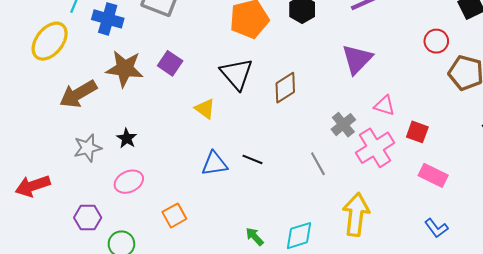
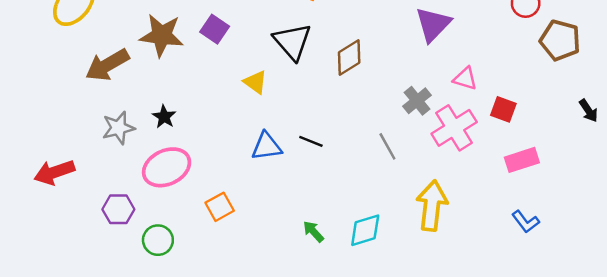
pink rectangle: (433, 175) -> (522, 160), turned -44
pink ellipse: (129, 182) -> (167, 167), size x1.4

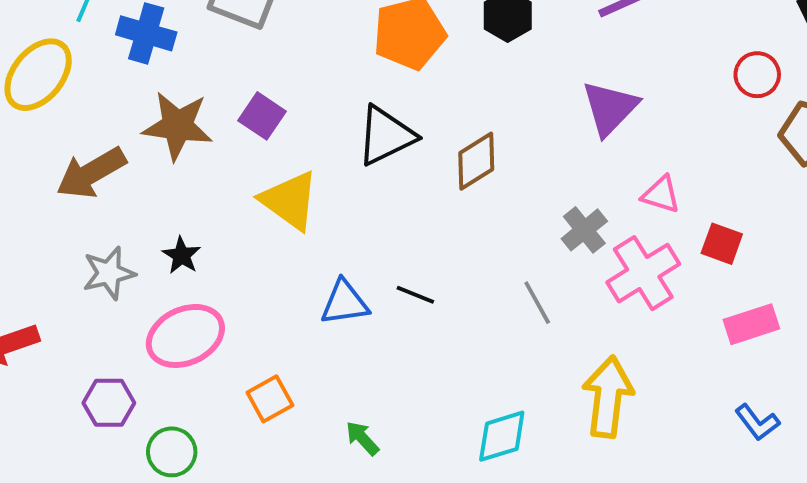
black triangle: (292, 41) -> (386, 136), turned 45
yellow triangle: (255, 82) -> (290, 200), moved, size x1.6
green arrow: (313, 231) -> (362, 438), moved

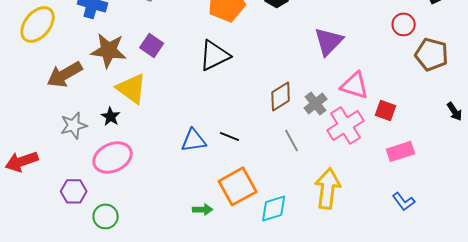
brown diamond: (476, 161) -> (281, 96), moved
pink triangle: (661, 195) -> (355, 85), size x1.4
yellow triangle: (290, 200) -> (132, 88), moved
orange square: (270, 399) -> (238, 186), moved, size x1.6
green arrow: (362, 438) -> (203, 209), turned 132

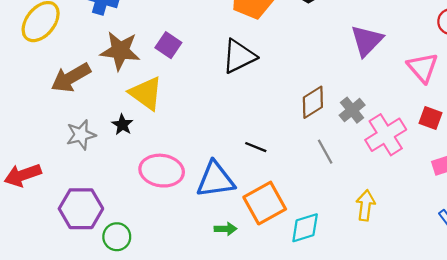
pink triangle: (355, 85) -> (423, 68), moved, turned 32
blue triangle: (194, 140) -> (215, 180), moved, size x1.4
pink ellipse: (113, 157) -> (162, 171), moved, turned 33
yellow arrow: (328, 188) -> (366, 205), size x0.7
purple hexagon: (74, 191) -> (81, 209), size x1.5

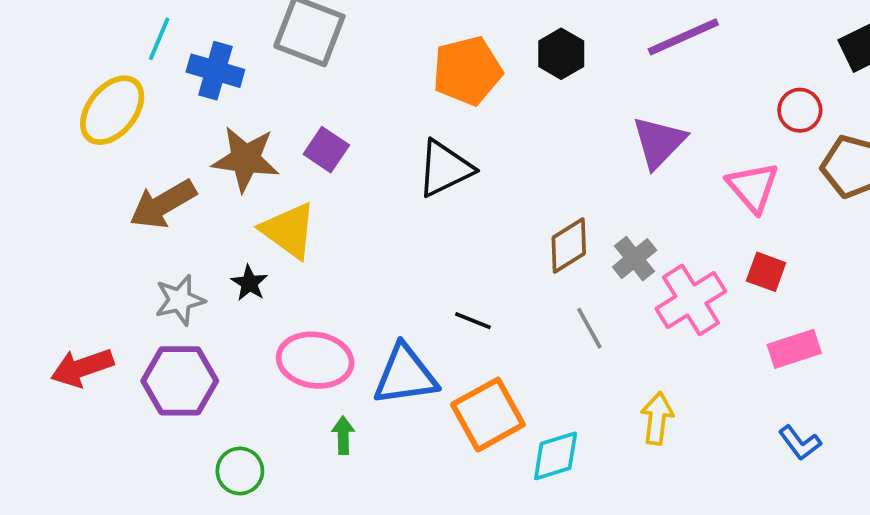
purple hexagon: (81, 209) -> (180, 381), moved
green arrow: (225, 229) -> (343, 435), moved, turned -90

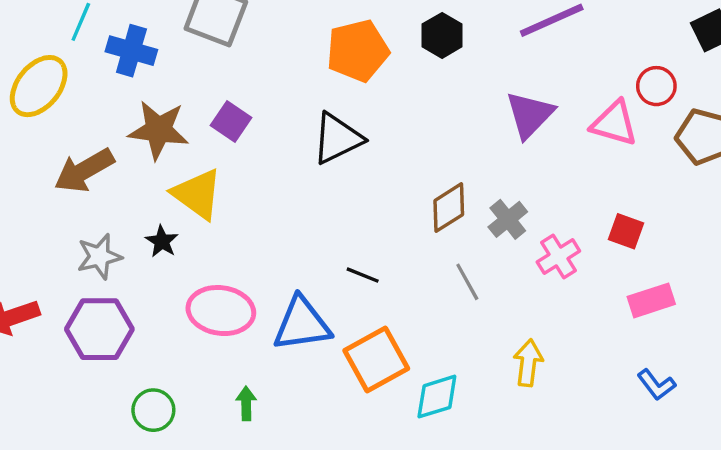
pink triangle: (753, 187) -> (614, 123), moved, turned -33
pink cross: (691, 300) -> (558, 257), size x0.7
green arrow: (343, 435) -> (246, 403), moved

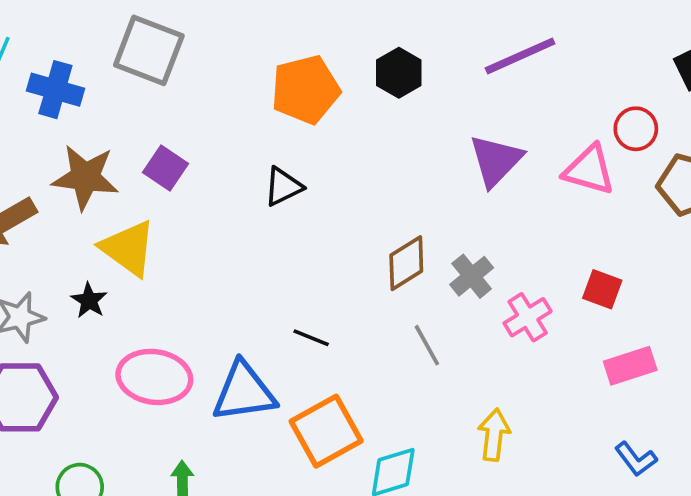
black triangle: (337, 138) -> (283, 187), size x0.7

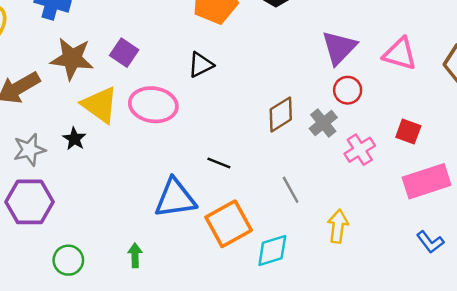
red circle: (636, 129) -> (348, 90), moved
gray line: (427, 345) -> (291, 190), moved
pink rectangle: (630, 366) -> (427, 181), size x1.4
pink ellipse: (154, 377) -> (153, 105), moved

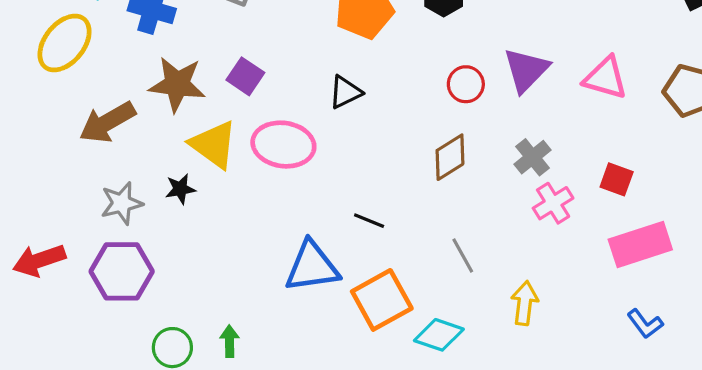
red circle: (348, 90) -> (466, 84), moved
gray cross: (323, 123) -> (532, 157), moved
black star: (74, 139) -> (180, 189), turned 30
cyan diamond: (272, 250) -> (439, 335), turned 36
green arrow: (135, 255) -> (229, 341), moved

